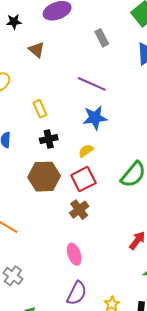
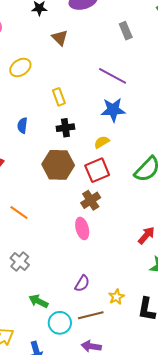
pink ellipse: (74, 254) -> (82, 228), moved
purple semicircle: (77, 293) -> (82, 283), size x0.7

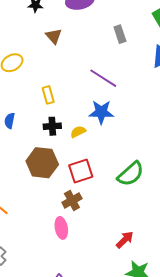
yellow semicircle: (102, 142) -> (78, 132), moved

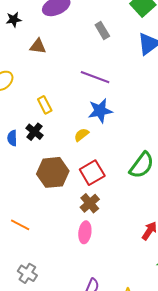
brown triangle: (54, 36) -> (38, 46), turned -30
black cross: (52, 126) -> (34, 132), moved, turned -36
pink ellipse: (61, 228) -> (85, 232), turned 30

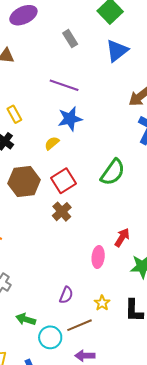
pink ellipse: (85, 232) -> (98, 257), moved

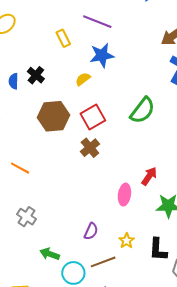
yellow rectangle: (14, 114) -> (63, 38), moved

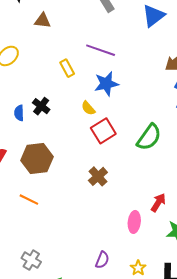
yellow semicircle: (83, 79) -> (88, 108), turned -91
brown hexagon: (53, 116) -> (37, 159), moved
red square: (93, 117) -> (103, 131), moved
gray cross: (27, 217) -> (31, 260), moved

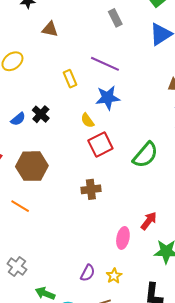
blue semicircle: (19, 113) -> (18, 119), turned -133
brown cross: (98, 176) -> (91, 189), turned 30
yellow star: (138, 268) -> (114, 276), moved

